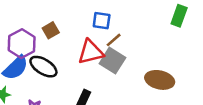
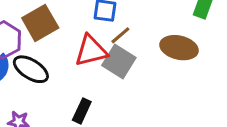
brown square: (51, 30) -> (40, 23), size x1.6
brown ellipse: (160, 80) -> (179, 48), moved

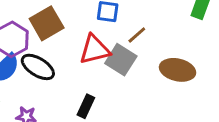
brown line: (120, 35) -> (137, 35), moved
brown ellipse: (179, 48) -> (178, 70), moved

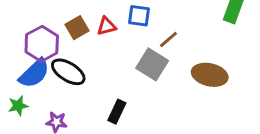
brown square: (47, 23) -> (77, 28), size x0.7
red triangle: (95, 50) -> (107, 26), moved, size x0.6

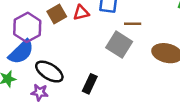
brown line: (168, 39) -> (133, 24), turned 42
black ellipse: (68, 72) -> (49, 72), moved

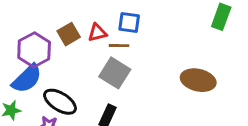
brown line: (133, 24) -> (119, 46), moved
gray square: (119, 45) -> (115, 73), moved

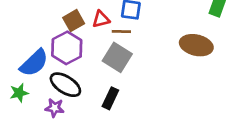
purple hexagon: (34, 50) -> (67, 48), moved
brown ellipse: (198, 80) -> (196, 45), moved

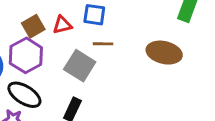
brown line: (121, 32) -> (103, 44), moved

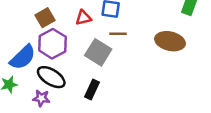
brown square: (33, 26) -> (45, 18), moved

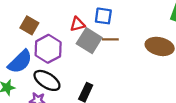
brown square: (45, 18) -> (29, 25), moved, turned -30
gray square: (98, 52) -> (89, 41), moved

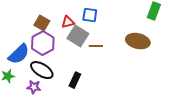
brown square: (29, 25) -> (42, 23), moved
brown line: (110, 39) -> (96, 46), moved

